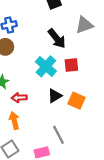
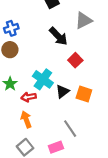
red square: (71, 65) -> (75, 60), turned -32
cyan cross: (46, 66) -> (43, 79), moved

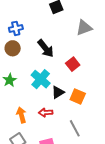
black arrow: (58, 36) -> (46, 48), moved
red arrow: (29, 97) -> (46, 112), moved
gray line: (70, 129) -> (75, 128), moved

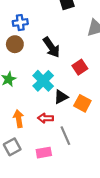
gray line: (75, 128) -> (65, 136), moved

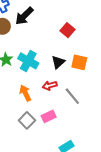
black arrow: (51, 47) -> (24, 16), moved, turned 96
cyan cross: (43, 81) -> (28, 61), moved
pink rectangle: (44, 153) -> (49, 116), moved

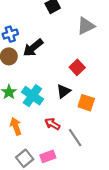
black triangle: (58, 62) -> (64, 91), moved
red arrow: (50, 86) -> (52, 124), turned 40
orange arrow: (25, 93) -> (16, 126), moved

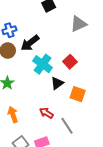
cyan cross: (32, 96) -> (43, 64), moved

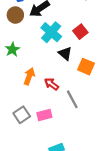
black triangle: (57, 83) -> (65, 53), turned -48
orange arrow: (13, 115) -> (29, 76), moved, turned 35

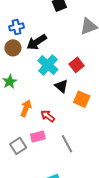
gray line: (72, 99) -> (67, 144), moved
pink rectangle: (44, 115) -> (38, 137), moved

